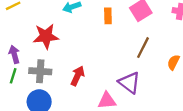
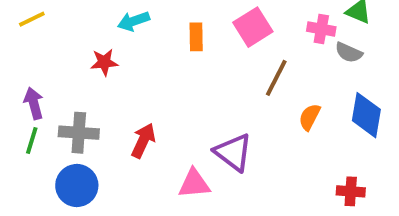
red star: (46, 36) -> (104, 62), moved, size x0.6
brown line: (143, 48) -> (276, 78), moved

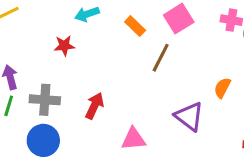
orange rectangle: (196, 37) -> (135, 26), turned -45
brown line: (276, 78) -> (161, 58), moved
purple triangle: (233, 152) -> (189, 116), moved

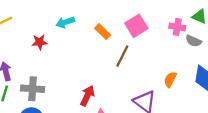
red star: (64, 46) -> (40, 42), moved
red arrow: (94, 106) -> (87, 96), moved

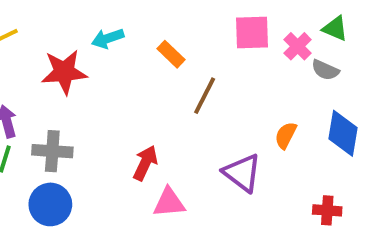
pink square: (136, 26) -> (252, 32), moved, turned 30
pink cross: (177, 27) -> (298, 46), turned 35
red star: (40, 42) -> (64, 72), size x1.6

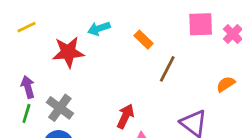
orange semicircle: (286, 135) -> (226, 84), moved, turned 30
gray cross: (52, 151) -> (60, 108), turned 32

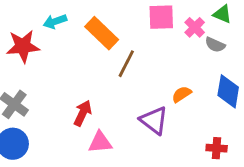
orange rectangle: (144, 40) -> (102, 33), size x1.6
orange semicircle: (226, 84) -> (182, 94), moved

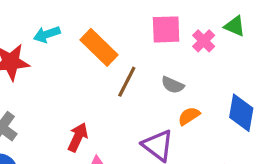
gray semicircle: (215, 45) -> (173, 85), moved

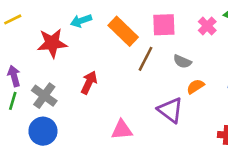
pink square: (166, 29) -> (164, 25), moved
red arrow: (78, 137) -> (89, 83), moved

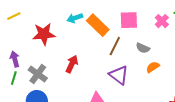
cyan arrow: (81, 21) -> (75, 18), moved
purple triangle: (170, 110) -> (119, 75), moved

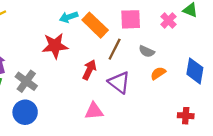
red star: (44, 34) -> (55, 46), moved
red arrow: (72, 64) -> (89, 70), moved

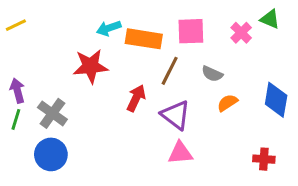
orange rectangle: (95, 25) -> (144, 39), turned -35
pink triangle: (94, 111) -> (180, 153), moved

